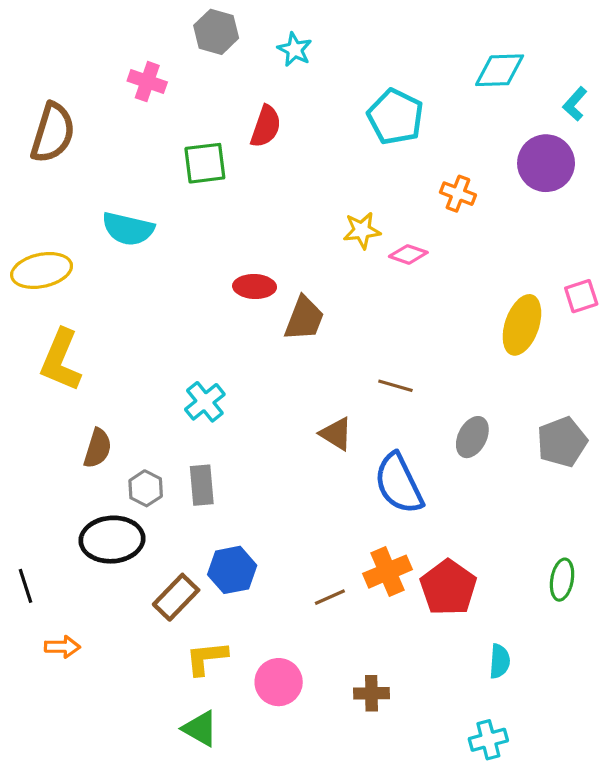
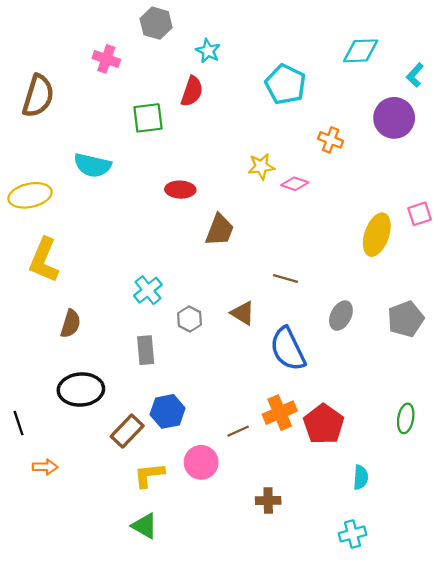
cyan star: (295, 49) -> (208, 51), moved
red ellipse: (255, 287) -> (180, 190), moved
gray hexagon: (146, 488) -> (190, 319), moved
pink circle: (279, 682) -> (201, 462), moved

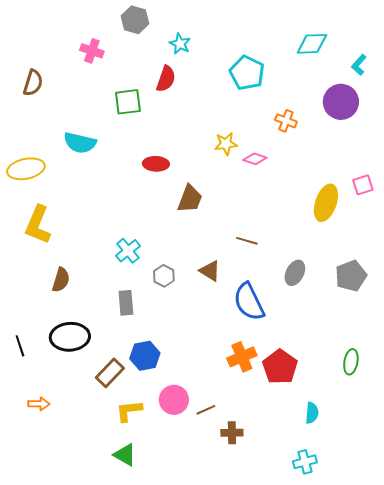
brown semicircle: (38, 96) -> (33, 83), size x0.7
black line: (18, 423) -> (20, 346), moved
brown line: (238, 431) -> (206, 410), moved

